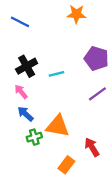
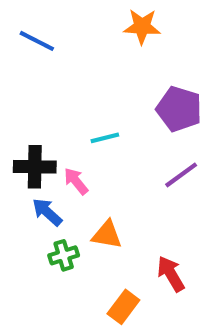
black cross: (27, 66) -> (35, 167), moved, turned 30
pink arrow: (21, 92) -> (76, 181), moved
orange triangle: (58, 126) -> (107, 235), size x0.7

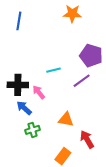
blue line: (37, 41) -> (19, 21), turned 72
purple line: (181, 175) -> (82, 81), moved
orange triangle: (107, 235) -> (66, 119), moved

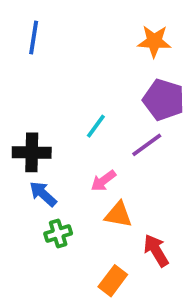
orange star: (72, 14) -> (154, 41), moved
cyan line: (53, 70) -> (96, 126), turned -40
pink arrow: (39, 92) -> (103, 181), moved, turned -88

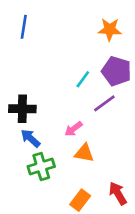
cyan line: (96, 126) -> (83, 79), moved
green cross: (58, 234) -> (41, 166), size x1.4
red arrow: (156, 250) -> (118, 193), moved

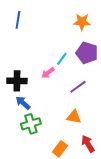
purple line: (104, 103) -> (78, 87), moved
pink arrow: (73, 129) -> (48, 73), moved
orange triangle: (84, 153) -> (74, 117), moved

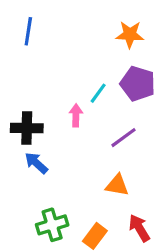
pink arrow: (48, 73) -> (76, 115), turned 128
green cross: (31, 124) -> (52, 225), moved

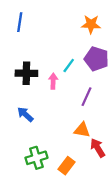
black cross: (27, 128) -> (26, 73), moved
purple line: (123, 138) -> (87, 97), turned -30
red arrow: (139, 228) -> (98, 148), moved

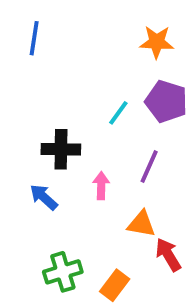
black cross: (26, 73) -> (61, 149), moved
pink arrow: (53, 81) -> (101, 186), moved

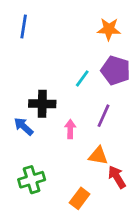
blue arrow: (44, 197) -> (24, 126), moved
green cross: (63, 272) -> (32, 180), moved

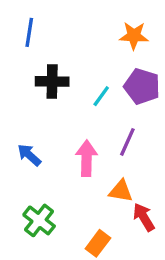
black cross: (42, 104) -> (52, 81), moved
pink arrow: (70, 129) -> (86, 158), size x1.5
green cross: (32, 180) -> (39, 220), turned -35

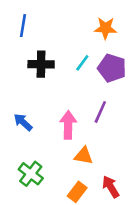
cyan line: (101, 96) -> (82, 63), moved
orange triangle: (121, 191) -> (84, 156), moved
red arrow: (144, 217) -> (111, 187), moved

